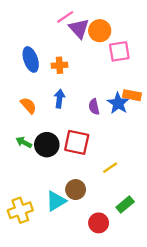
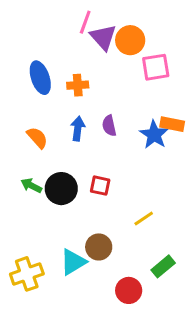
pink line: (65, 17) -> (85, 22), turned -36
purple semicircle: (94, 107) -> (109, 126), moved
red square: (77, 142) -> (100, 186), size x0.6

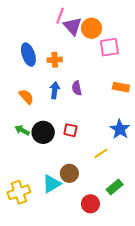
blue star: (154, 135) -> (120, 129), moved

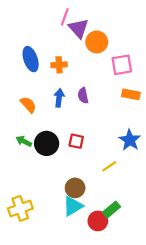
orange circle: (91, 28) -> (97, 42), moved
pink square: (109, 47) -> (122, 65), moved
cyan triangle: (52, 184) -> (73, 206), moved
green rectangle: (115, 187) -> (112, 210), moved

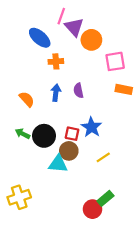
blue ellipse: (31, 59) -> (40, 38), moved, turned -30
blue star: (130, 140) -> (91, 127), moved
brown circle: (75, 188) -> (69, 151), moved
cyan triangle: (73, 206) -> (58, 164), moved, turned 36

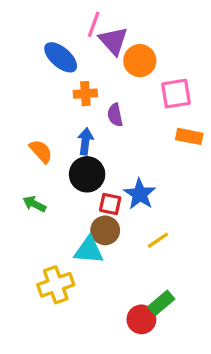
purple semicircle: (78, 91) -> (115, 115), moved
black circle: (44, 136) -> (87, 174), moved
yellow cross: (19, 197) -> (56, 285), moved

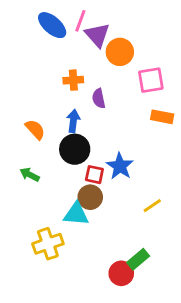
blue ellipse: (61, 57) -> (52, 25), moved
yellow line: (158, 240) -> (152, 206), moved

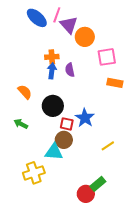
blue arrow: (73, 121) -> (52, 71), moved

